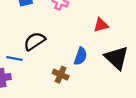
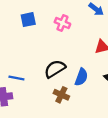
black semicircle: (34, 41) -> (55, 69), moved

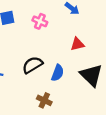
brown cross: (61, 95) -> (44, 100), moved

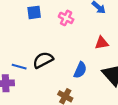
black semicircle: (32, 65) -> (43, 60), moved

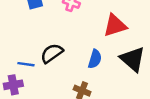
red triangle: (102, 43) -> (115, 25), size x1.5

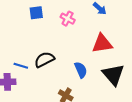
blue semicircle: (95, 59) -> (81, 70), turned -49

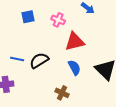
red triangle: (102, 43) -> (75, 42), moved
blue line: (21, 66) -> (17, 59), moved

